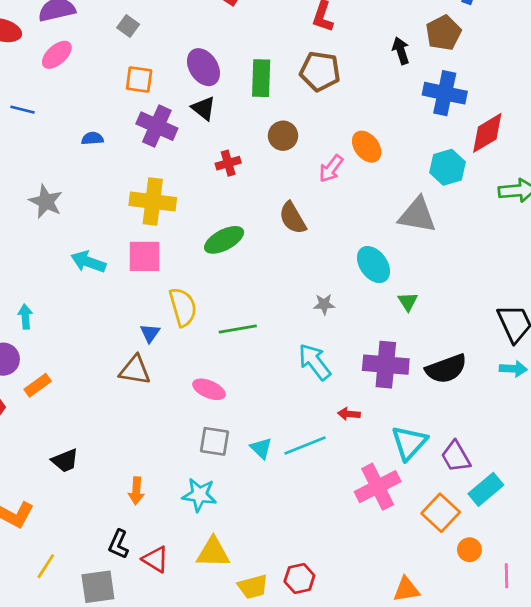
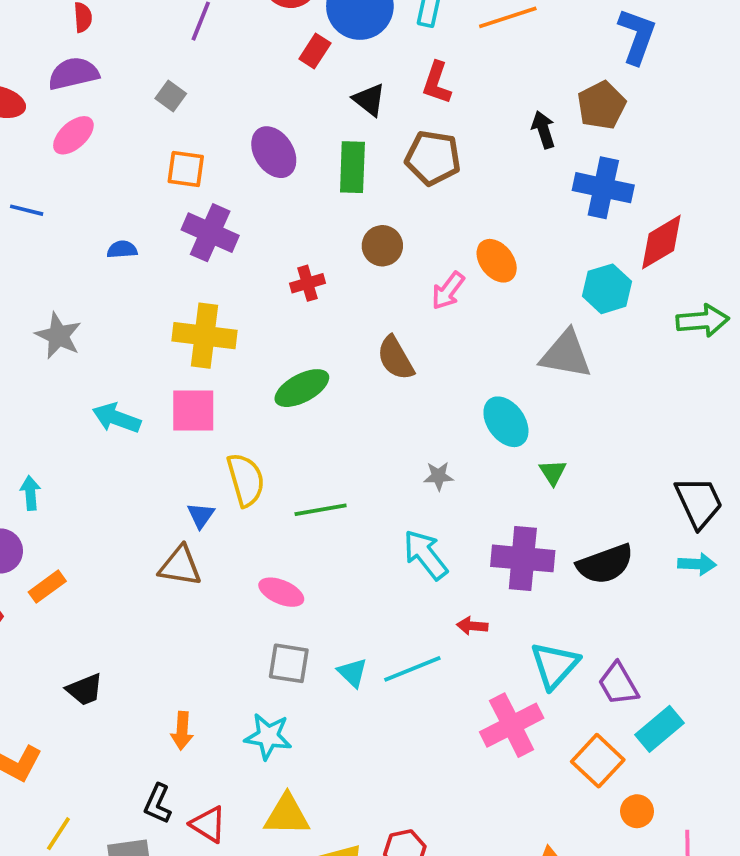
black triangle: (203, 108) -> (369, 100), moved

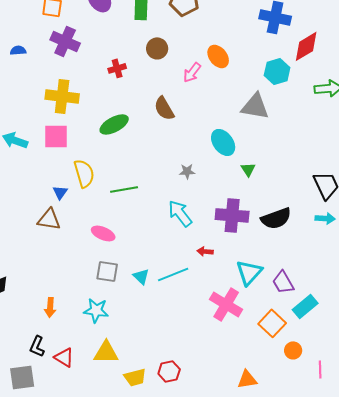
pink cross: (512, 725) -> (226, 304), turned -32

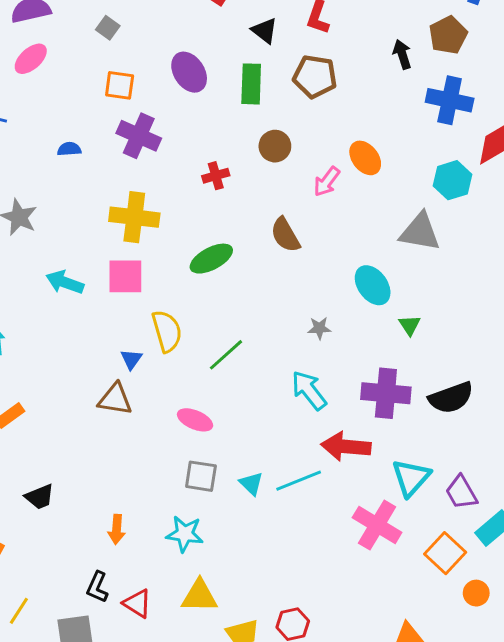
green line: (124, 189) -> (226, 355), turned -32
red arrow: (205, 251) -> (346, 447), size x2.0

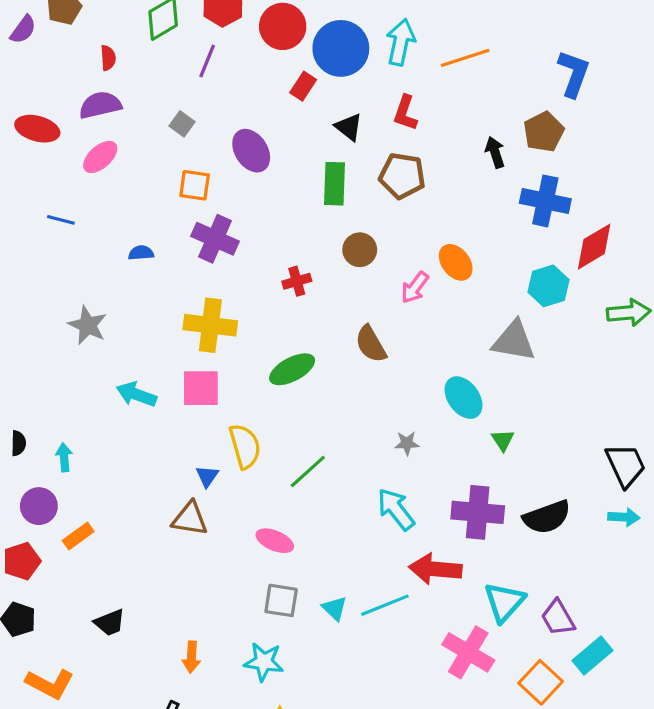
purple ellipse: (189, 72) -> (251, 151), moved

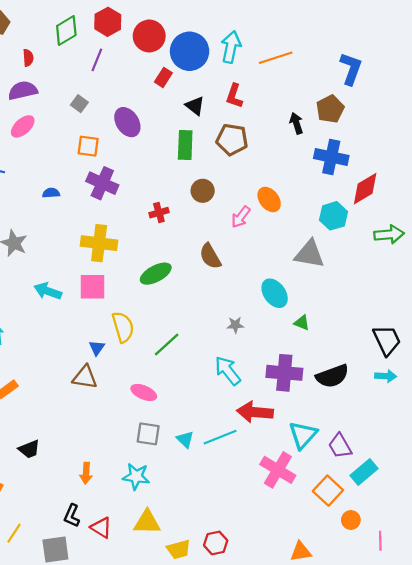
green triangle: (503, 440) -> (302, 323), turned -35

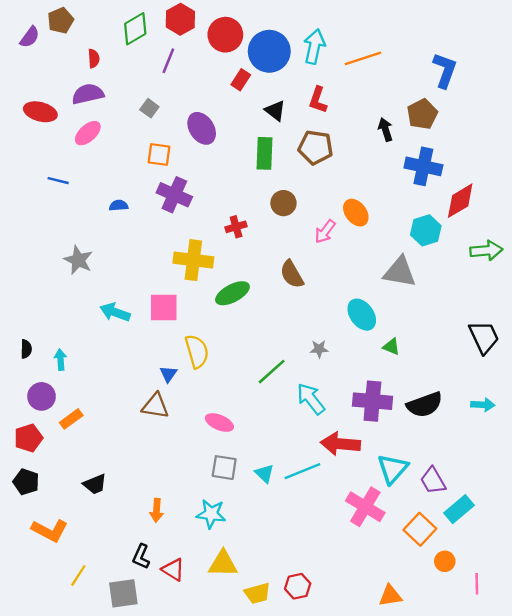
yellow cross: (99, 243) -> (193, 260), moved
black trapezoid: (387, 340) -> (484, 337), moved
green line: (167, 344) -> (272, 372), moved

